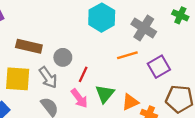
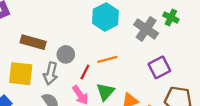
green cross: (180, 15) -> (171, 17), moved
orange line: (127, 55) -> (107, 59), moved
gray arrow: (48, 77) -> (51, 73), turned 45

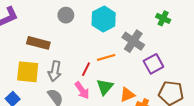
gray cross: (146, 29) -> (133, 41), moved
gray circle: (66, 54) -> (66, 15), moved

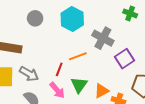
gray arrow: (55, 71) -> (29, 74), turned -66

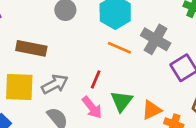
orange line: (78, 56) -> (119, 48), moved, turned 42
gray arrow: (29, 74) -> (55, 84), turned -60

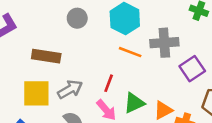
gray cross: (156, 39) -> (164, 43), turned -32
green triangle: (122, 101) -> (134, 103), turned 30

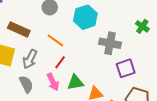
orange line: (130, 52) -> (55, 40), moved
gray arrow: (70, 89) -> (30, 59), turned 132

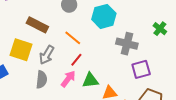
pink arrow: (53, 82) -> (68, 79), turned -120
gray semicircle: (26, 84) -> (42, 80), turned 30

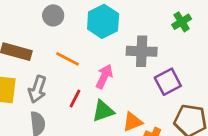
green cross: (160, 29) -> (182, 22), turned 32
red line: (76, 60) -> (75, 98), moved
pink arrow: (68, 79) -> (104, 76), moved

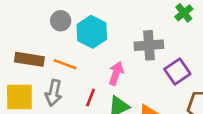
cyan hexagon: (103, 21) -> (92, 32), moved
orange line: (68, 59) -> (65, 64), moved

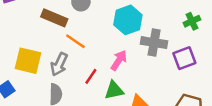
cyan hexagon: (92, 32) -> (128, 20), moved
brown rectangle: (29, 59) -> (54, 18), moved
purple square: (177, 71) -> (184, 58), moved

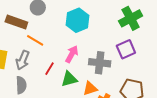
green cross: (192, 21) -> (131, 18), size x1.6
gray cross: (154, 43) -> (100, 63), moved

